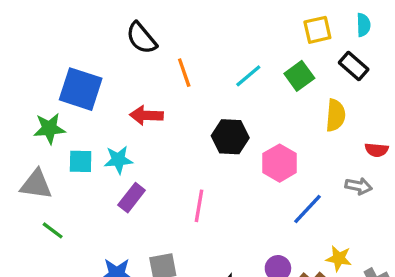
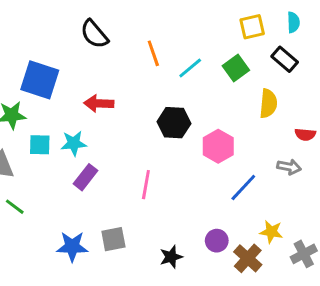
orange line: (184, 73) -> (153, 53), moved

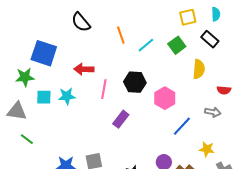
purple rectangle: (85, 177) -> (121, 119), moved
pink line: (146, 185) -> (104, 89), moved
yellow star: (271, 232) -> (207, 149), moved

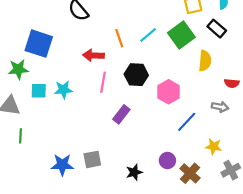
orange line: (121, 35) -> (119, 38), moved
green square: (177, 45) -> (181, 35), size x1.4
red arrow: (84, 69) -> (93, 55), moved
green line: (27, 139) -> (20, 136), turned 56

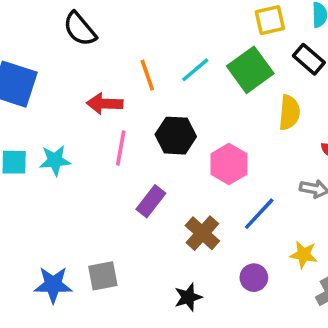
purple circle: (167, 160) -> (254, 278), moved
black star: (134, 172) -> (188, 297), moved
brown cross: (190, 173) -> (202, 233), moved

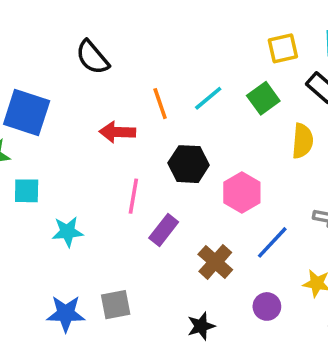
green square: (250, 70) -> (263, 98), size x0.7
pink line: (121, 148) -> (133, 196), moved
cyan star: (55, 160) -> (68, 232), moved

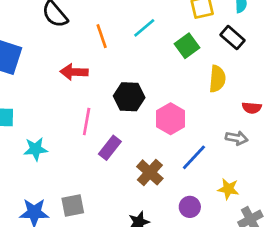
cyan line: (208, 98) -> (144, 28), moved
orange line: (160, 104) -> (102, 36), moved

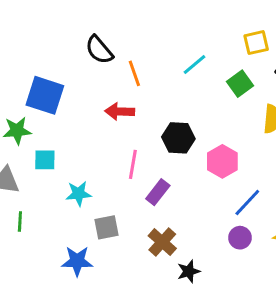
orange line: (102, 36) -> (134, 73), moved
brown cross: (150, 172) -> (162, 242), moved
gray square: (73, 206) -> (106, 227), moved
purple circle: (190, 207) -> (240, 238), moved

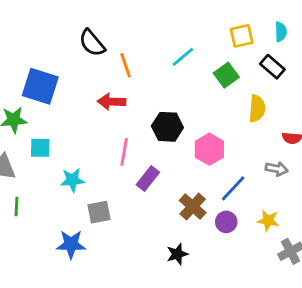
brown cross: (162, 242) -> (193, 207), moved

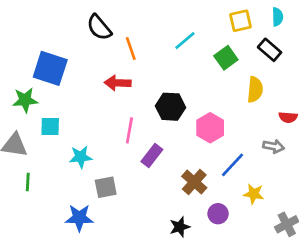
yellow star: (268, 221) -> (254, 194), moved
purple circle: (226, 222) -> (218, 214), moved

